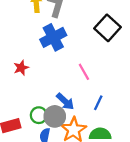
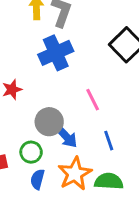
blue line: (98, 103) -> (109, 141), turned -48
gray circle: (55, 116) -> (49, 122), moved

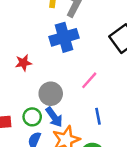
pink line: (93, 100) -> (89, 80), turned 60
blue arrow: (66, 136) -> (54, 117), moved

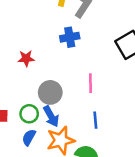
blue cross: (64, 37) -> (70, 37), size x0.7
pink line: (89, 80) -> (90, 83), turned -48

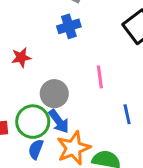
green circle: (29, 114) -> (33, 122), size x1.5
blue line: (95, 120) -> (127, 114), moved

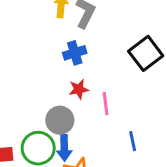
red star: (21, 57) -> (79, 89), moved
blue arrow: (59, 121) -> (64, 148), turned 35

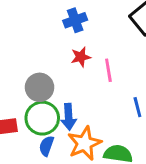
gray circle: (60, 120) -> (40, 87), moved

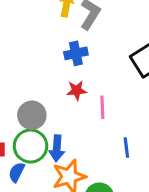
blue semicircle: (46, 146) -> (17, 172), moved

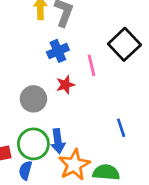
pink line: (102, 107) -> (92, 65), moved
gray circle: (32, 115) -> (33, 99), moved

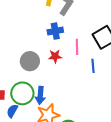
blue line: (121, 128) -> (93, 66), moved

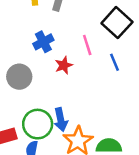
blue cross: (55, 31) -> (43, 42), moved
gray circle: (30, 61) -> (19, 77), moved

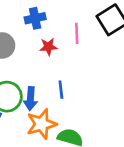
blue line: (115, 62) -> (61, 90), moved

